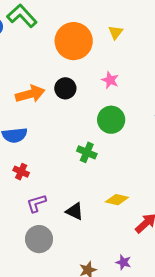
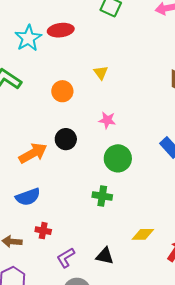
orange circle: (74, 41) -> (62, 91), size x0.6

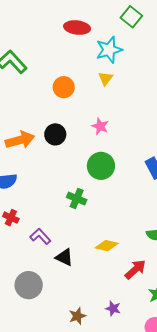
cyan star: (28, 38) -> (109, 50), moved
purple L-shape: (66, 258) -> (40, 236), moved, turned 65

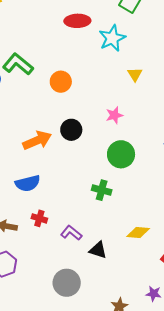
yellow triangle: (106, 79) -> (135, 74), moved
orange circle: (64, 87) -> (61, 82), moved
pink star: (100, 126) -> (114, 115), turned -30

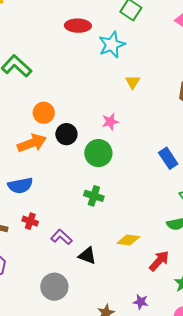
orange circle: (61, 82) -> (44, 113), moved
green circle: (121, 154) -> (98, 153), moved

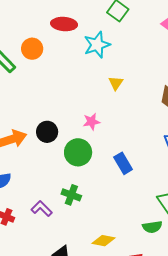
orange circle: (44, 113) -> (32, 49), moved
blue rectangle: (168, 158) -> (123, 163), moved
purple L-shape: (61, 237) -> (42, 209), moved

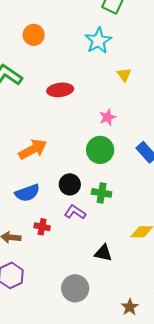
red ellipse: (64, 24) -> (60, 90), moved
orange circle: (32, 49) -> (34, 35), moved
black circle: (47, 132) -> (70, 184), moved

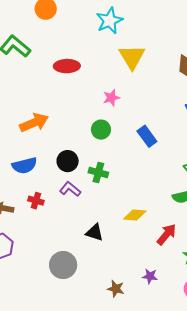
yellow triangle: (124, 75) -> (132, 57), size x1.8
green circle: (100, 150) -> (101, 130), size x0.7
brown star: (130, 307) -> (116, 289), turned -30

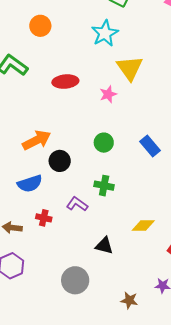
pink star: (111, 98) -> (108, 94), moved
black circle: (68, 161) -> (60, 161), moved

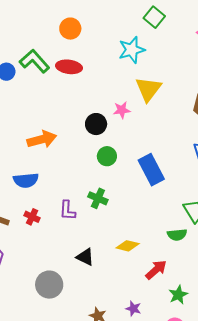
red ellipse: (65, 82) -> (69, 67), moved
blue rectangle: (150, 146) -> (151, 170), size x1.4
black circle: (60, 161) -> (96, 124), moved
purple L-shape: (77, 204) -> (68, 211), turned -135

